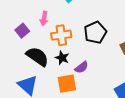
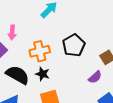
pink arrow: (44, 19) -> (12, 32), moved
purple semicircle: (82, 67) -> (95, 77), moved

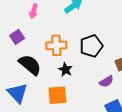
pink arrow: (12, 32) -> (34, 11), moved
black star: (43, 74) -> (65, 70), moved

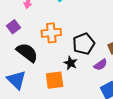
black pentagon: (91, 46) -> (84, 44), moved
black star: (65, 70) -> (71, 63), moved

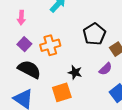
purple square: (14, 27) -> (24, 44), moved
black pentagon: (84, 44) -> (94, 34), moved

